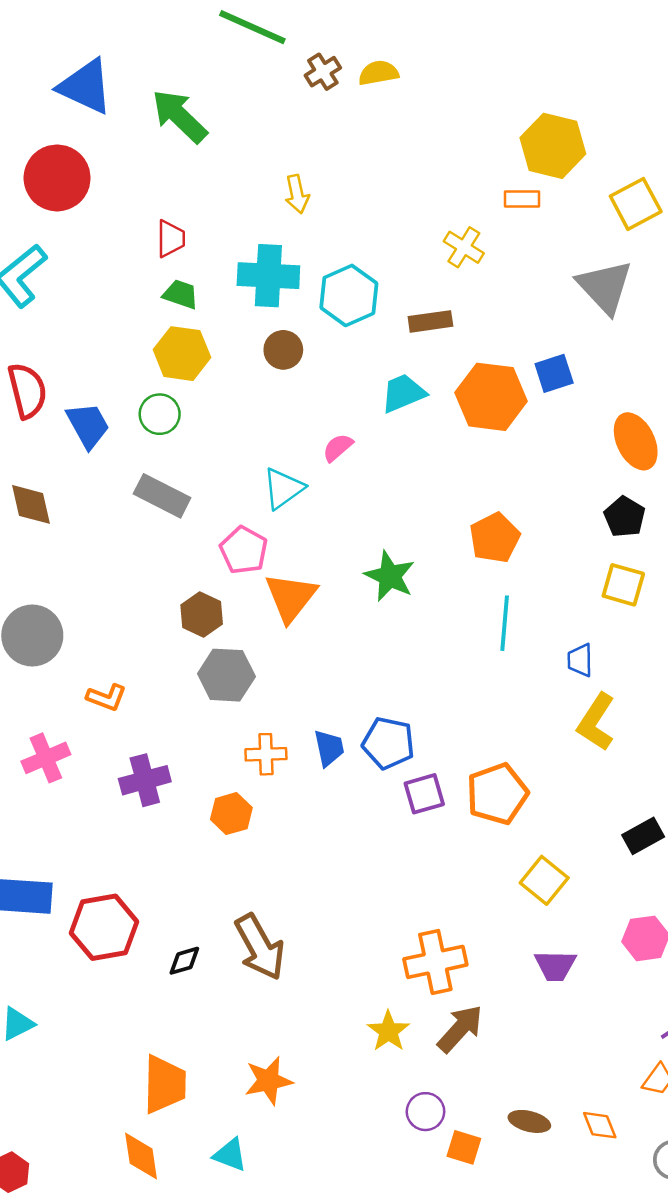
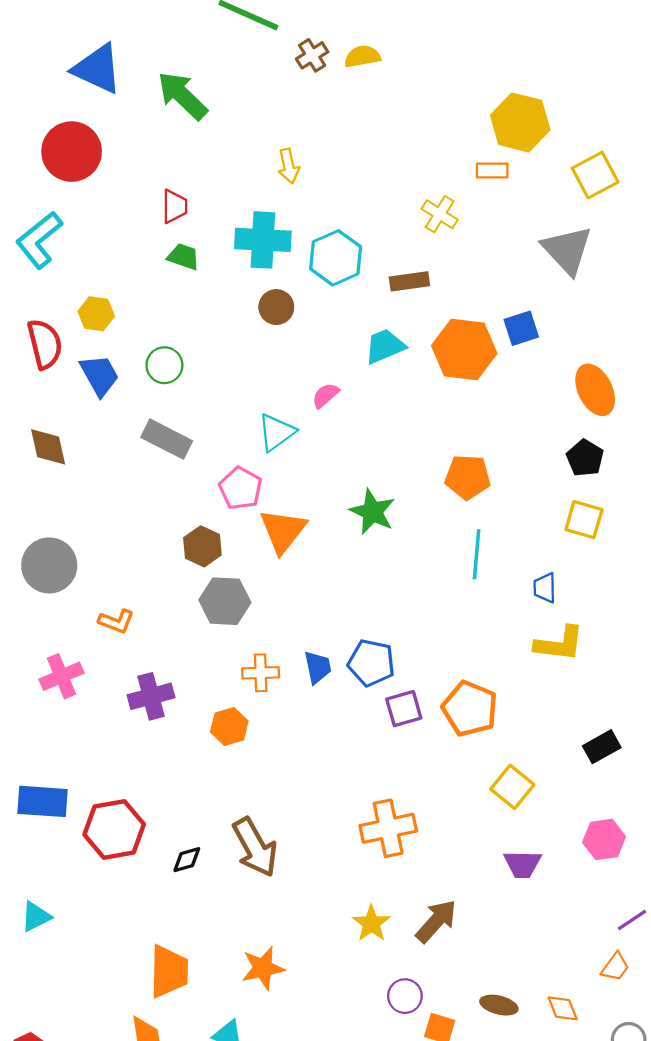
yellow hexagon: (182, 354) -> (96, 314), moved, size x0.7
orange pentagon: (495, 538) -> (468, 477), turned 30
yellow L-shape: (596, 722) -> (559, 644), turned -116
orange pentagon: (497, 794) -> (470, 709), turned -30
orange cross: (435, 962) -> (388, 828), moved

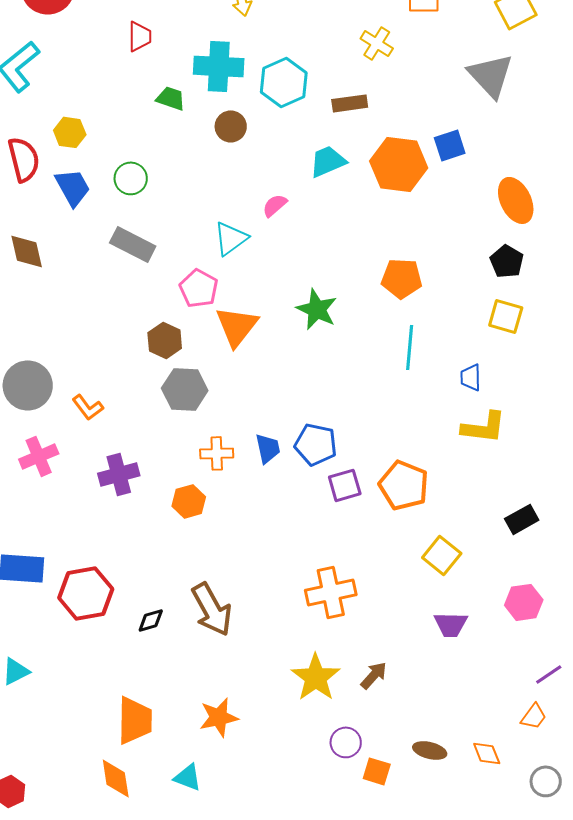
green trapezoid: (183, 257) -> (171, 98), moved
gray circle: (49, 565) -> (28, 385), moved
orange L-shape: (116, 621) -> (88, 407), turned 32
brown arrow: (436, 921) -> (374, 675), size x0.7
yellow star: (371, 923) -> (316, 677), size x1.4

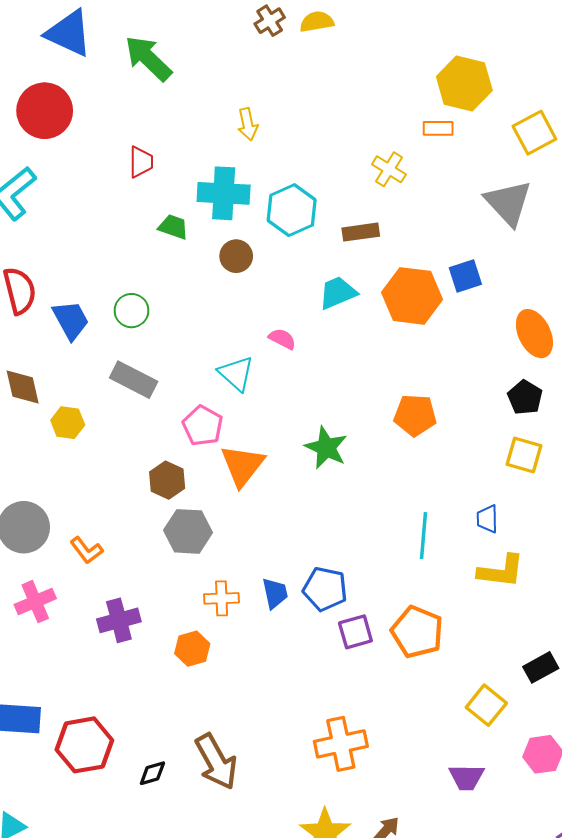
yellow hexagon: (70, 132) -> (68, 423), moved
pink semicircle: (275, 205) -> (282, 339), turned 68
cyan triangle: (231, 238) -> (236, 373), turned -42
cyan line: (410, 347) -> (424, 536), moved
yellow square: (442, 555) -> (486, 705), moved

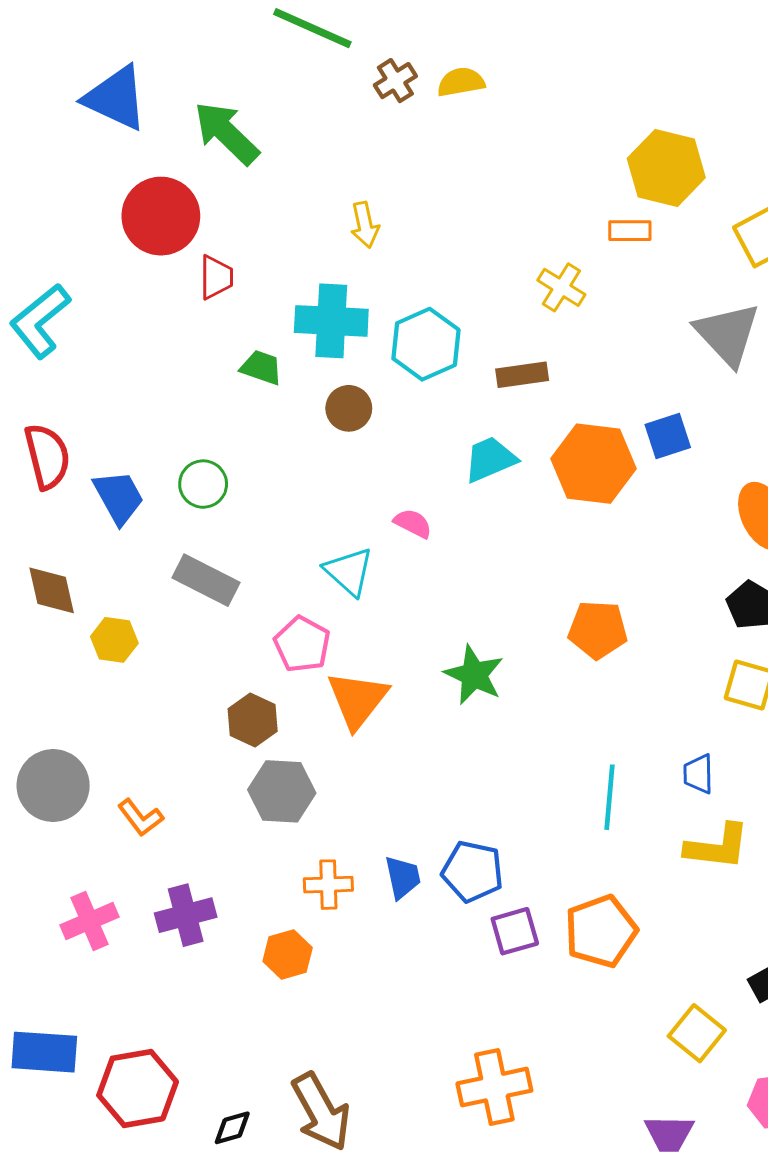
red circle: (45, 111) -> (161, 216), moved
pink cross: (35, 602) -> (90, 921), moved
orange pentagon: (417, 632) -> (601, 931), turned 30

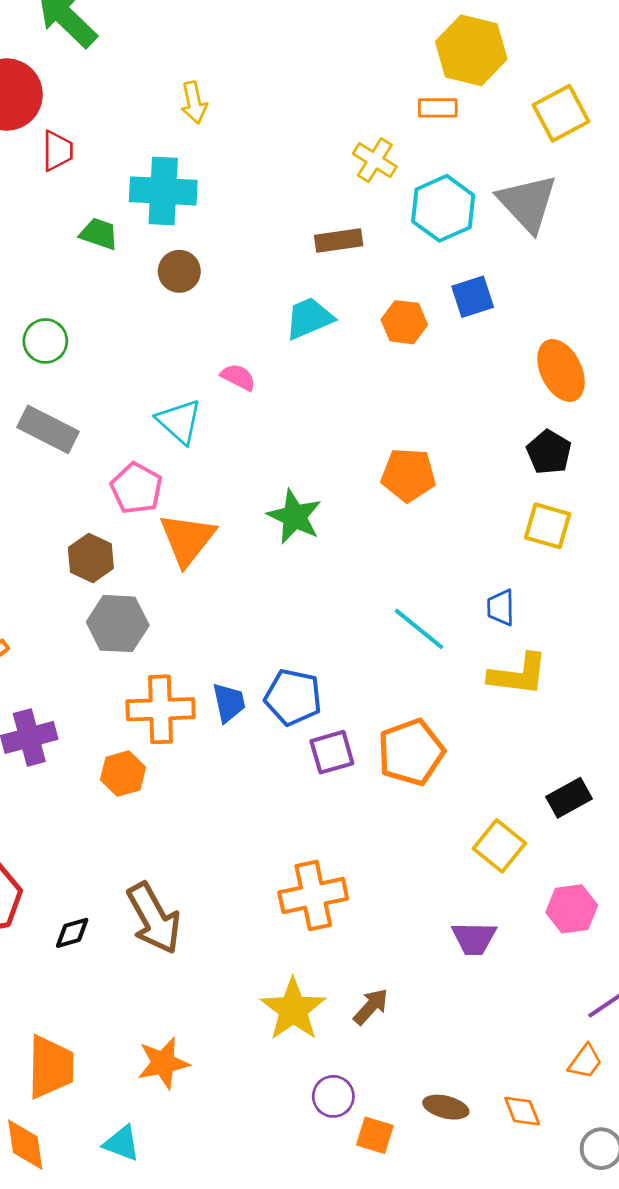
cyan hexagon: (426, 344) -> (443, 208), moved
orange hexagon: (593, 464) -> (404, 322), size x0.6
cyan line: (609, 797) -> (419, 629), turned -56
orange cross: (328, 885) -> (161, 709), size x1.5

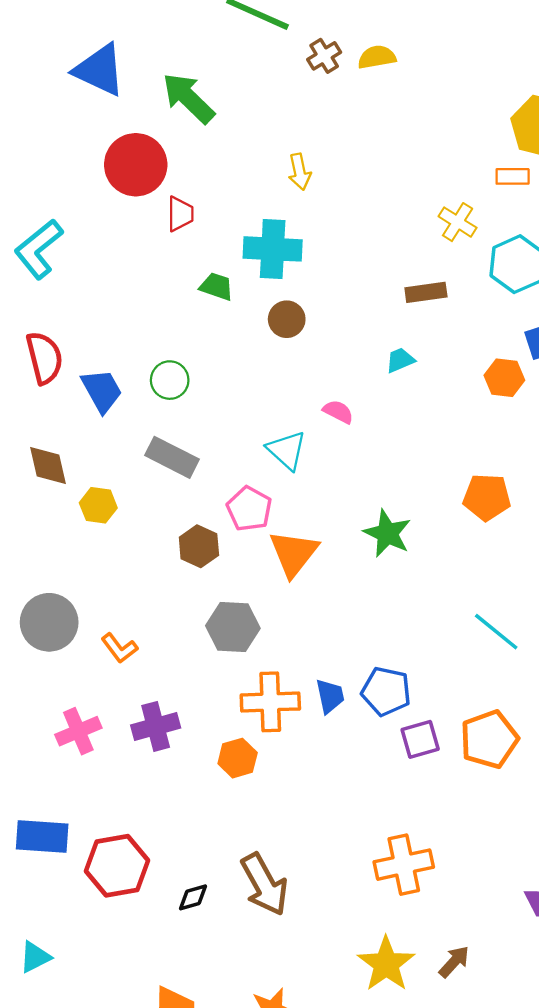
cyan trapezoid: (309, 318) -> (400, 360), size x0.7
orange hexagon: (404, 322) -> (504, 378), moved
brown hexagon: (91, 558) -> (199, 546), moved

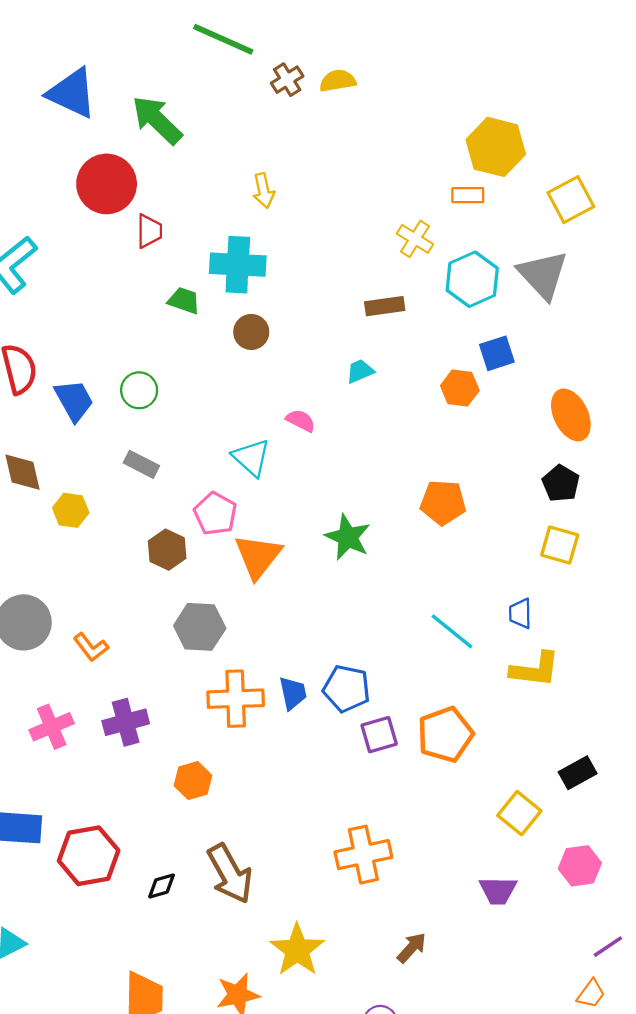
gray rectangle: (172, 457) -> (141, 464), size x0.7
orange hexagon: (238, 758) -> (193, 781), moved
yellow star: (386, 964) -> (297, 950), moved

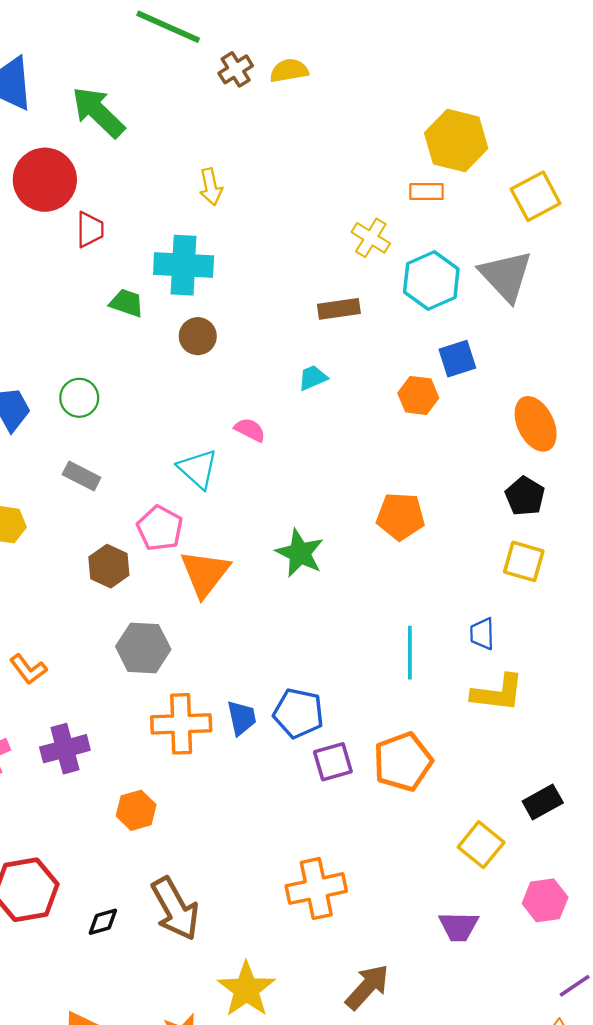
cyan line: (452, 631) -> (410, 653), turned 51
brown arrow: (412, 948) -> (367, 987), size x1.4

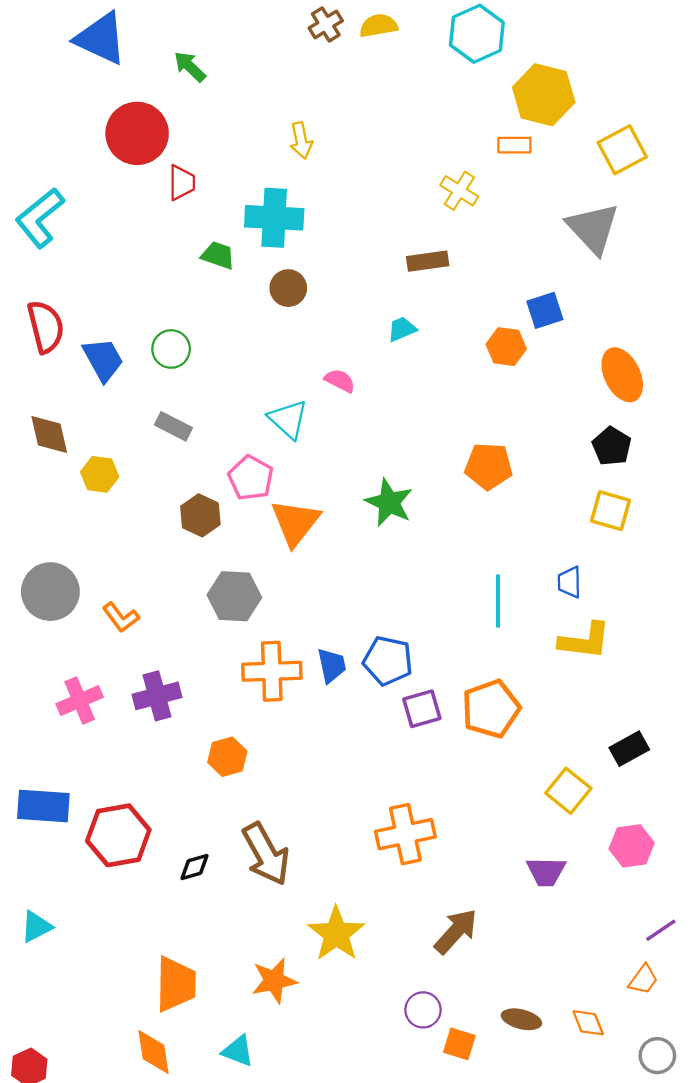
green arrow: (98, 112) -> (190, 67), size x0.6
cyan hexagon: (431, 280) -> (477, 34), moved

